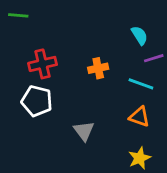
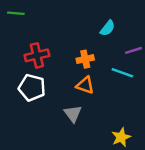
cyan semicircle: (140, 35) -> (108, 28), moved, turned 70
orange triangle: (140, 117) -> (85, 85), moved

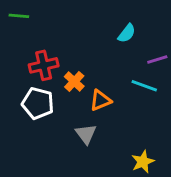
orange cross: (85, 59) -> (74, 81), moved, turned -35
orange triangle: (85, 85) -> (100, 100), turned -42

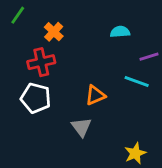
green line: (19, 16) -> (18, 15), turned -60
cyan semicircle: (127, 33) -> (120, 32), turned -132
orange cross: (74, 81) -> (54, 32), moved

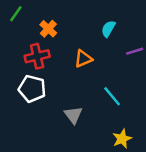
cyan semicircle: (120, 32) -> (108, 29), turned -56
cyan line: (137, 81) -> (112, 96), moved, turned 30
orange triangle: (95, 95) -> (83, 59), moved

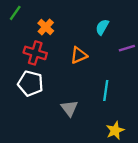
red cross: (37, 56) -> (35, 53), turned 30
cyan line: (112, 96) -> (106, 91), turned 48

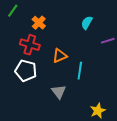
orange triangle: (79, 55) -> (60, 56), moved
cyan line: (106, 91) -> (80, 71), moved

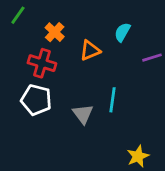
orange triangle: (60, 56) -> (90, 50), moved
gray triangle: (59, 92) -> (83, 114), moved

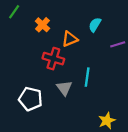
red cross: (42, 63) -> (53, 59), moved
white pentagon: (36, 100) -> (31, 99), moved

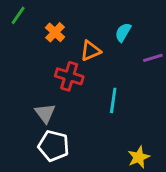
gray triangle: (64, 88) -> (45, 113), moved
white pentagon: (31, 99) -> (54, 146), moved

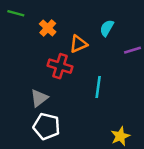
green line: (18, 15) -> (16, 13), turned 70
gray triangle: (45, 113) -> (39, 98), turned 30

